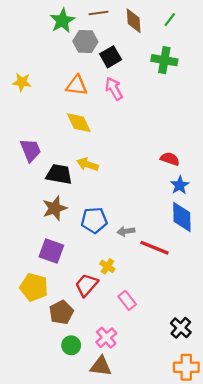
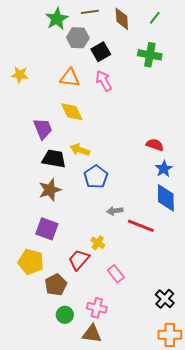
purple trapezoid: (31, 150) -> (43, 129), moved
blue pentagon: (94, 220) -> (96, 177), moved, turned -30
pink cross: (106, 338) -> (97, 308), turned -36

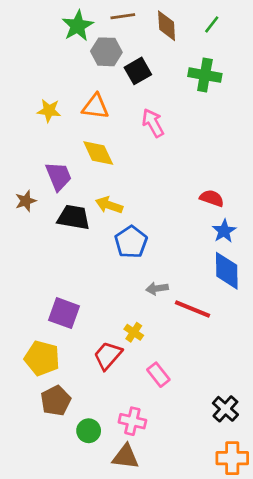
yellow star: (20, 75) -> (49, 111), moved
pink arrow: (104, 81) -> (153, 123), moved
brown star: (50, 190) -> (26, 201), moved, size x0.7
brown pentagon: (56, 285) -> (56, 401), moved

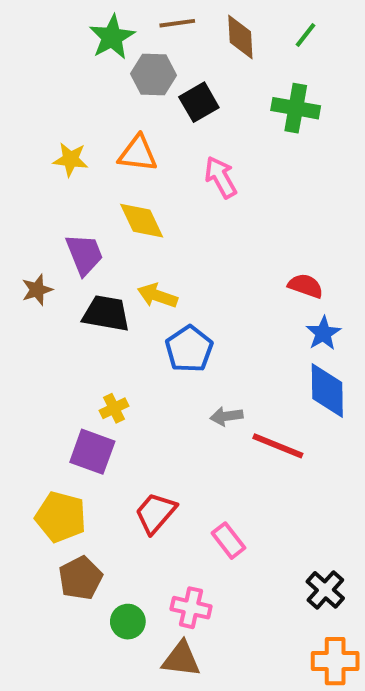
yellow cross: (134, 332) -> (114, 408), moved, turned 30

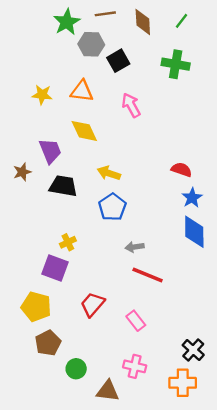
yellow arrow: (157, 296) -> (109, 173), moved
red line: (278, 446) -> (148, 275), moved
pink cross: (191, 608) -> (135, 366), moved
orange cross: (335, 661) -> (183, 383), moved

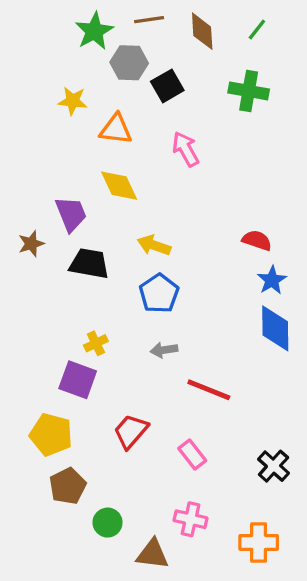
yellow star: (42, 95) -> (73, 101), moved
gray arrow: (135, 247) -> (164, 350), moved
black cross: (193, 350) -> (274, 466), moved

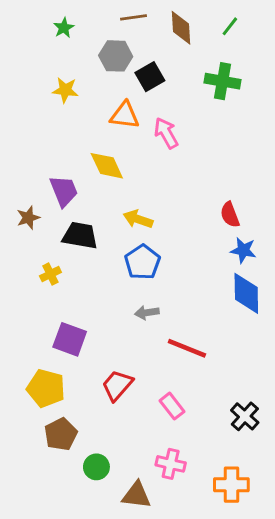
green star: (94, 31) -> (64, 28), moved, size x0.6
orange triangle: (116, 129) -> (125, 115), moved
red semicircle: (257, 240) -> (230, 215), turned -130
blue star: (272, 280) -> (243, 250), turned -30
yellow cross: (96, 343) -> (50, 274), moved

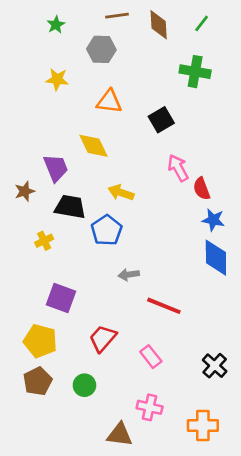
black square: (150, 77) -> (161, 120), moved
pink arrow: (166, 133) -> (178, 168), moved
blue pentagon: (142, 262) -> (107, 230), moved
brown pentagon: (61, 434) -> (38, 381), moved
green circle: (96, 467) -> (84, 385), moved

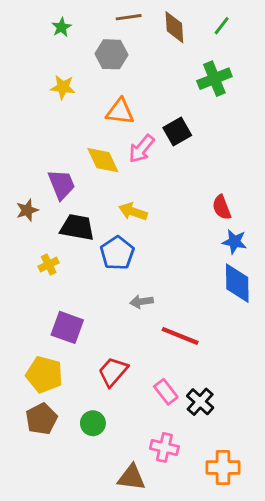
green cross: (195, 72) -> (214, 79), turned -32
pink arrow: (178, 168) -> (142, 149), moved, turned -112
black cross: (215, 366) -> (200, 402), moved

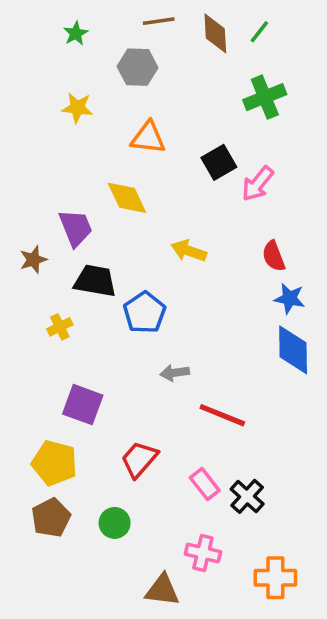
green line: (222, 26) -> (259, 32), moved
pink arrow: (142, 149) -> (258, 184), moved
yellow arrow: (133, 212) -> (189, 251), moved

